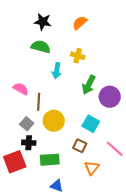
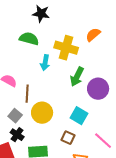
black star: (43, 22) -> (41, 14), moved
orange semicircle: (80, 23) -> (93, 35), moved
yellow cross: (78, 56) -> (66, 48), size x1.6
black cross: (29, 143) -> (17, 135), turned 32

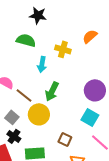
yellow cross: (66, 48) -> (63, 49), size x0.7
green arrow: (77, 77) -> (52, 91), moved
brown line: (27, 94) -> (24, 95), turned -54
cyan square: (79, 116) -> (90, 117), moved

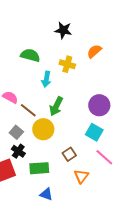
black star: (38, 15) -> (63, 30), moved
brown square: (65, 139) -> (69, 154), turned 32

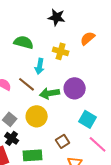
purple circle: (99, 105) -> (75, 88), moved
green arrow: (56, 106) -> (50, 93), turned 54
brown line: (28, 110) -> (27, 84), moved

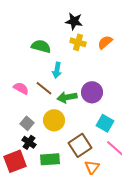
yellow cross: (61, 51) -> (78, 42), moved
brown square: (63, 141) -> (80, 145), size x1.6

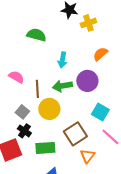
yellow cross: (78, 42) -> (88, 23), moved, turned -35
orange semicircle: (105, 42) -> (100, 54), moved
cyan arrow: (57, 70) -> (62, 60), moved
brown line: (44, 88) -> (37, 89), moved, turned 48

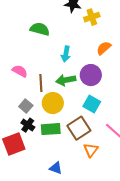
cyan square: (100, 112) -> (92, 104), moved
green rectangle: (45, 148) -> (51, 129), moved

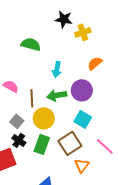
green rectangle: (51, 129) -> (42, 144), turned -66

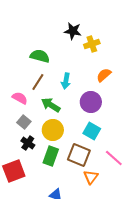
green arrow: (57, 95) -> (51, 105), moved, turned 42
brown line: (32, 98) -> (38, 82), moved, turned 36
gray square: (17, 121) -> (24, 122), moved
black cross: (19, 140) -> (28, 143), moved
brown square: (70, 143) -> (79, 155), turned -35

